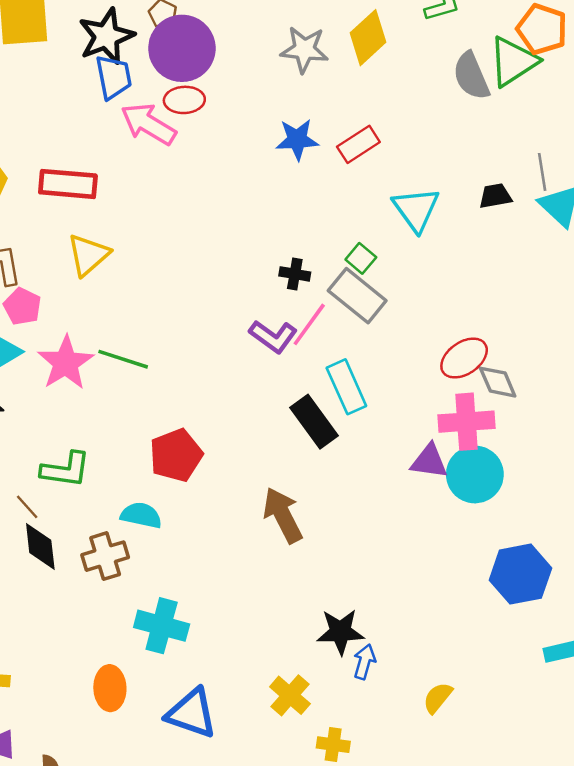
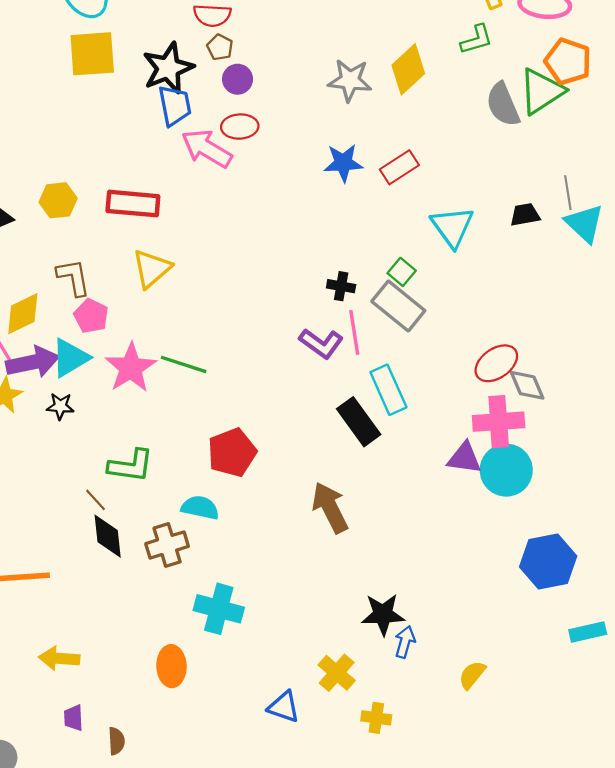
purple circle: (182, 48) -> (238, 79), size x0.5
pink line: (309, 324) -> (354, 332), turned -45
blue triangle: (192, 713) -> (284, 707), moved, size x0.7

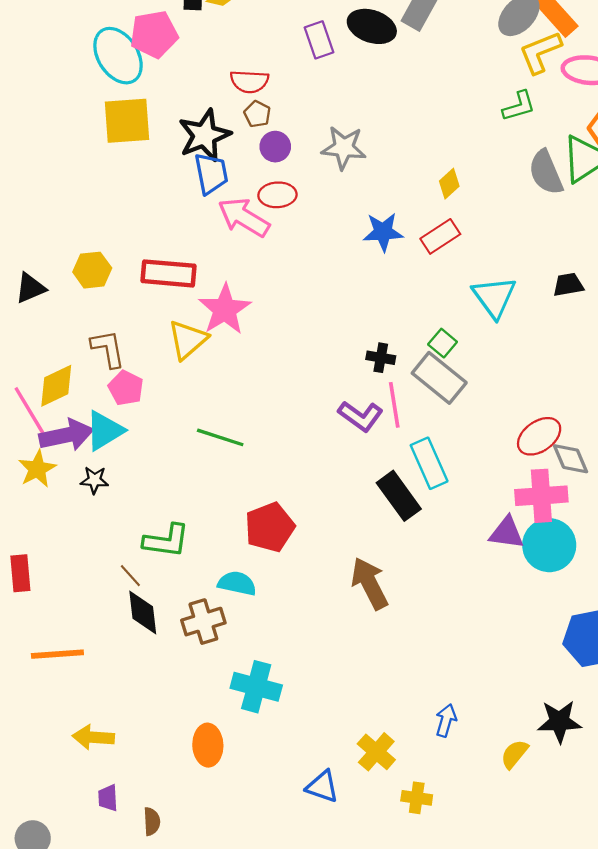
yellow diamond: (408, 69) -> (449, 184), moved, size x0.6
gray star: (350, 80) -> (344, 148), moved
pink star: (131, 368) -> (225, 309), moved
black star: (383, 614) -> (559, 721), moved

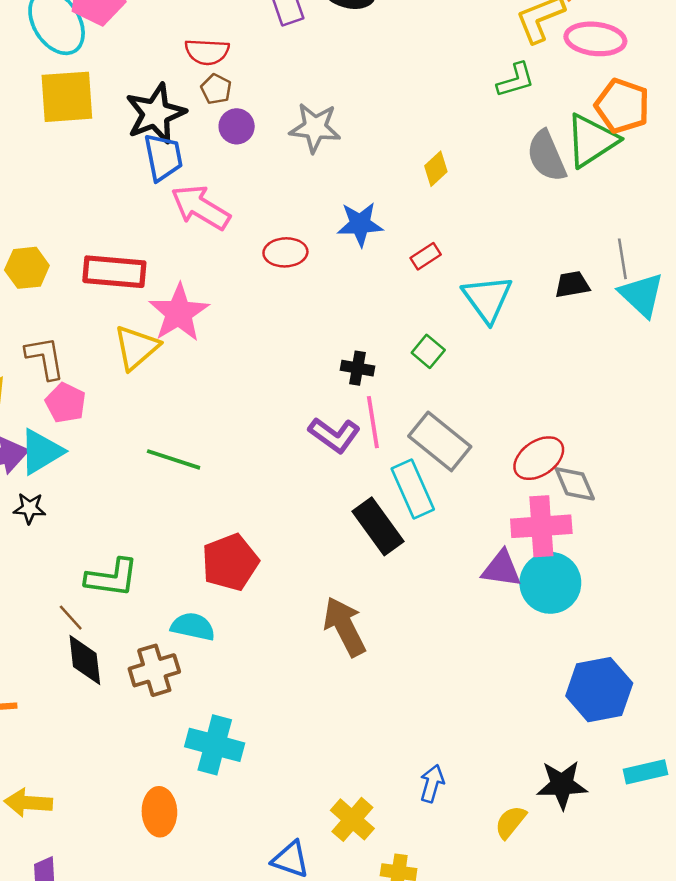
red ellipse: (277, 195) -> (285, 252), moved
red rectangle: (440, 236) -> (426, 256), moved, size x0.7
gray rectangle: (439, 378) -> (440, 441), moved

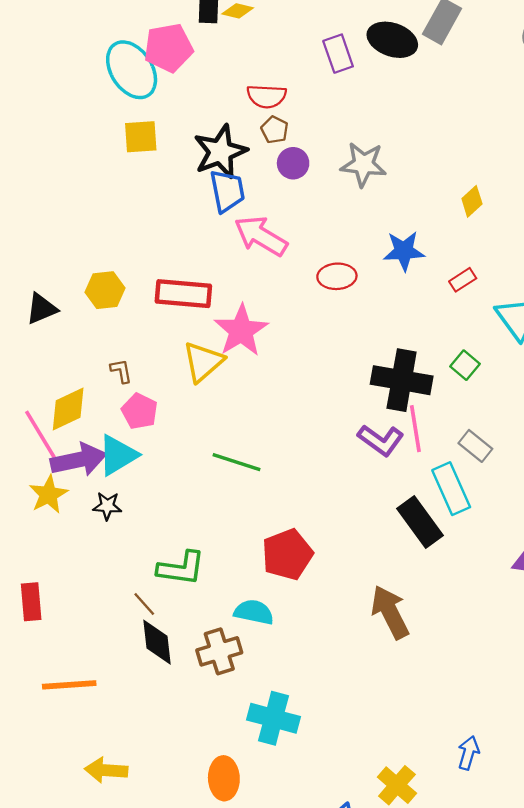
yellow square: (67, 97) -> (141, 137), size x0.7
brown L-shape: (45, 358) -> (121, 371), size x0.6
black cross: (357, 368) -> (402, 380), size x2.0
gray rectangle: (440, 441) -> (475, 446), size x0.6

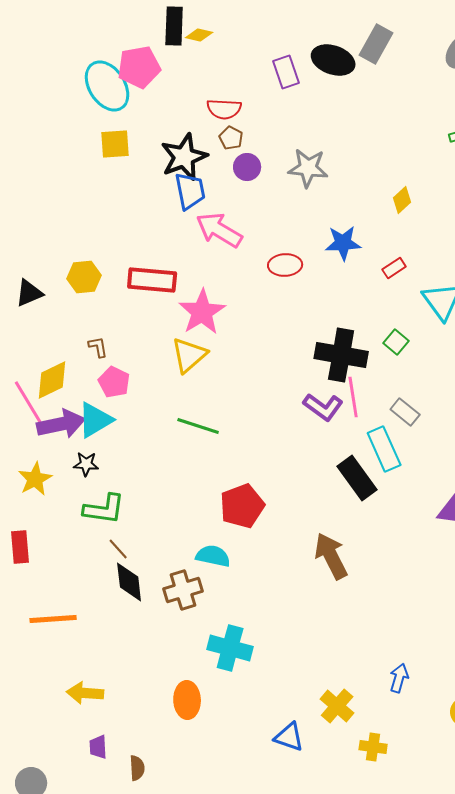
yellow triangle: (203, 362) -> (189, 355), moved
yellow star: (48, 494) -> (35, 479), moved
green L-shape: (181, 568) -> (104, 509), moved

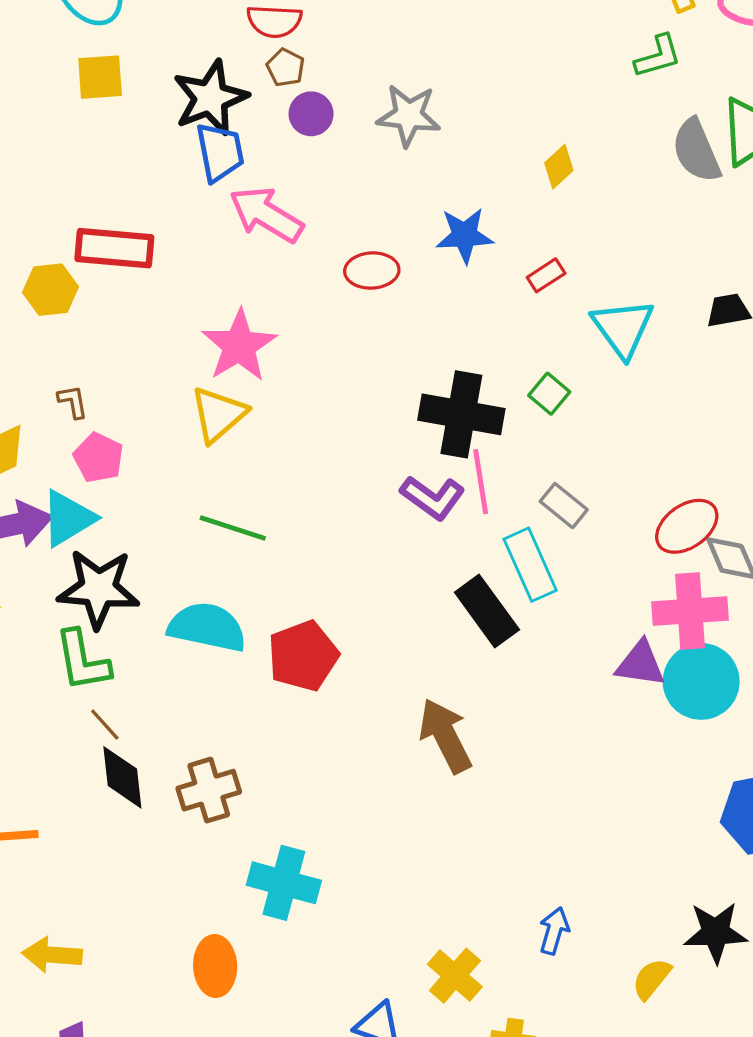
red rectangle: (152, 280) -> (114, 248), moved
black star: (86, 464) -> (98, 589), moved, size x2.0
green L-shape: (104, 509) -> (82, 661), turned 72
cyan semicircle: (213, 556) -> (207, 627), moved, size x1.4

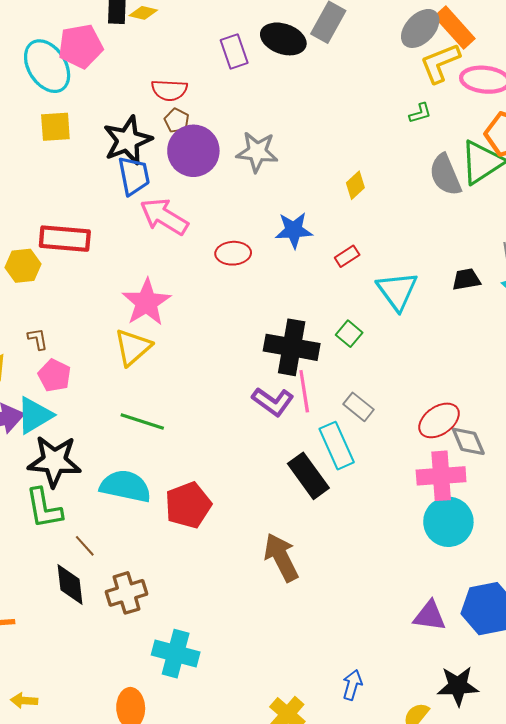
green L-shape: (658, 56) -> (420, 113), size x0.7
purple circle: (311, 114) -> (193, 151), size x1.8
purple triangle: (640, 664) -> (430, 616), moved
brown line: (105, 725) -> (85, 546), moved
yellow arrow: (52, 955) -> (24, 701), size x0.7

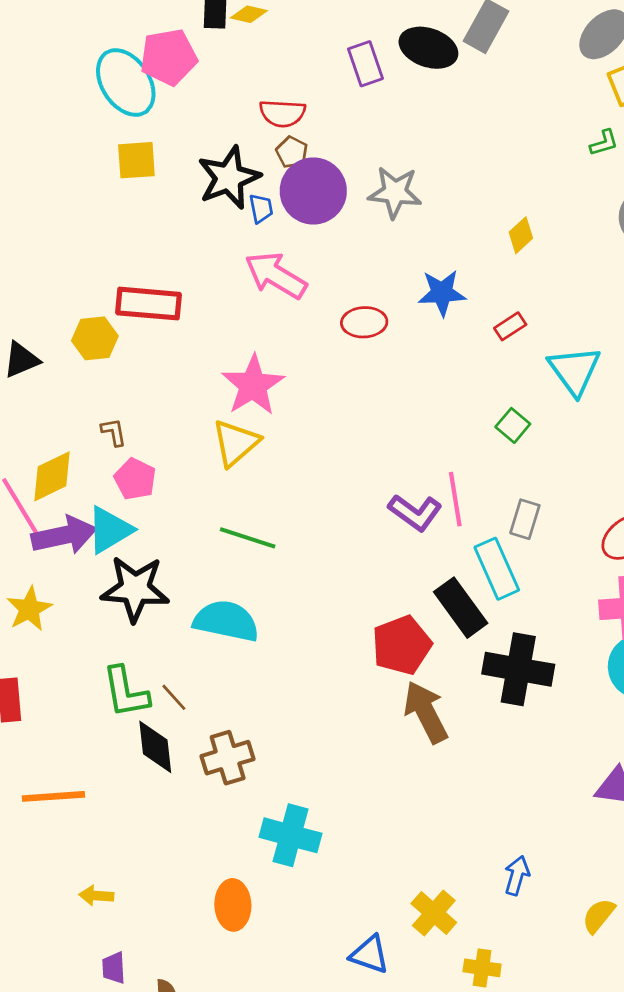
blue trapezoid: (134, 176) -> (261, 208), moved, size x0.6
black cross: (292, 347) -> (518, 669), moved
gray rectangle: (359, 407) -> (525, 519), turned 68
red pentagon: (188, 505) -> (402, 645), moved
green L-shape: (44, 508) -> (126, 692), moved

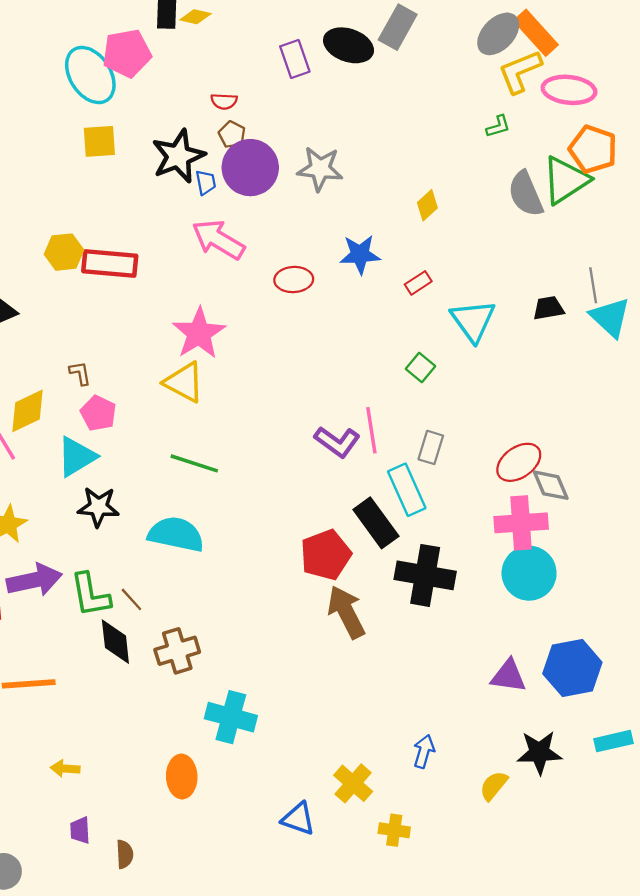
red semicircle: (282, 113) -> (224, 101), size x0.7
yellow hexagon: (95, 338) -> (64, 252), moved
yellow triangle: (236, 443) -> (184, 382), turned -51
purple arrow: (64, 535) -> (34, 580), moved
black star: (135, 589) -> (98, 507), size x0.7

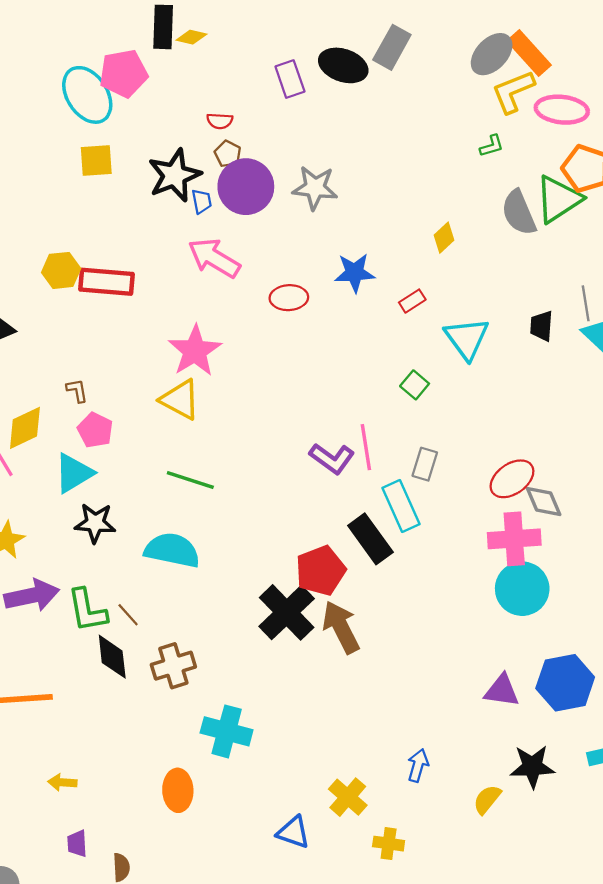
yellow diamond: (427, 205) -> (444, 238), moved
black trapezoid: (548, 308) -> (541, 326), turned -76
black cross: (425, 575) -> (287, 612), moved, turned 36

